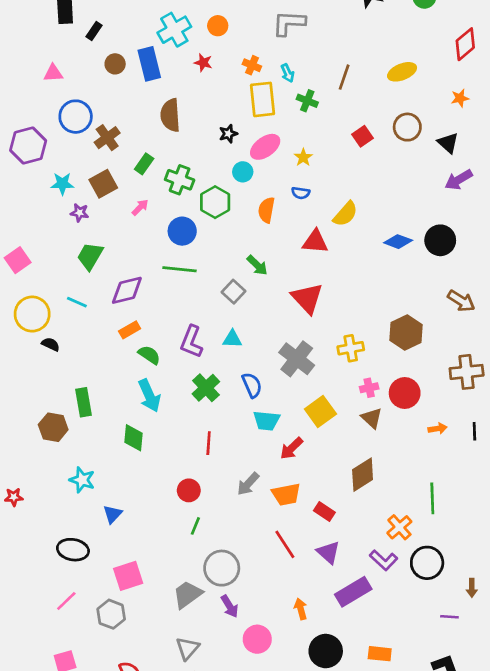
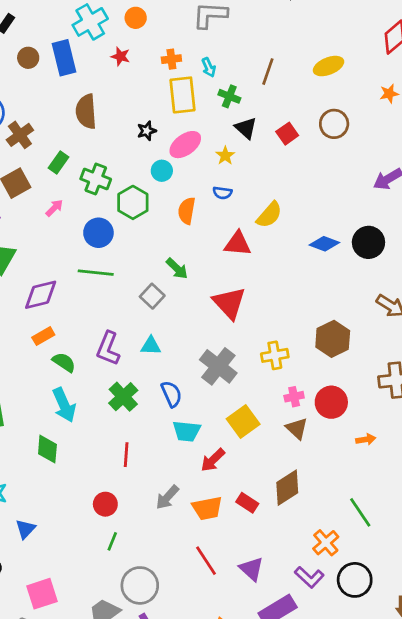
orange cross: (252, 65) -> (171, 59), turned -30
black triangle: (448, 143) -> (246, 128), moved
green line: (432, 498) -> (360, 512), turned -32
red rectangle: (324, 511) -> (247, 503), moved

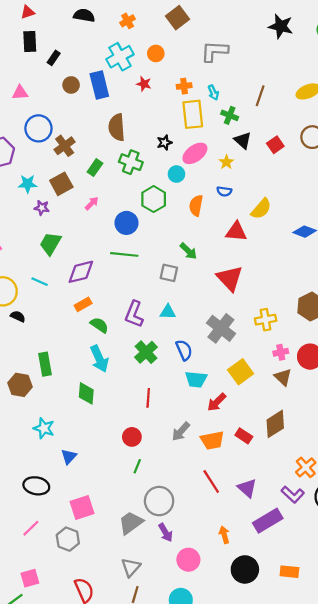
green cross: (96, 179) -> (131, 162), moved
gray square: (152, 296) -> (169, 273), turned -30

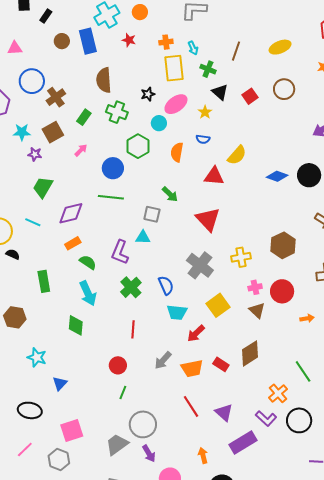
cyan triangle: (168, 312) -> (143, 237), moved
green rectangle: (45, 364) -> (44, 281), moved

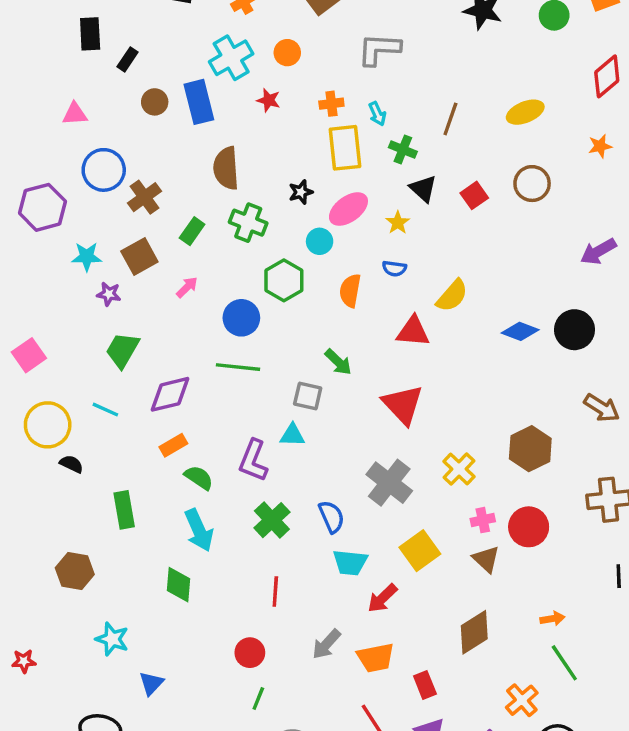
yellow cross: (241, 257) -> (459, 469), turned -36
orange arrow: (307, 318) -> (552, 619), moved
red rectangle: (221, 364) -> (425, 685), moved, turned 35

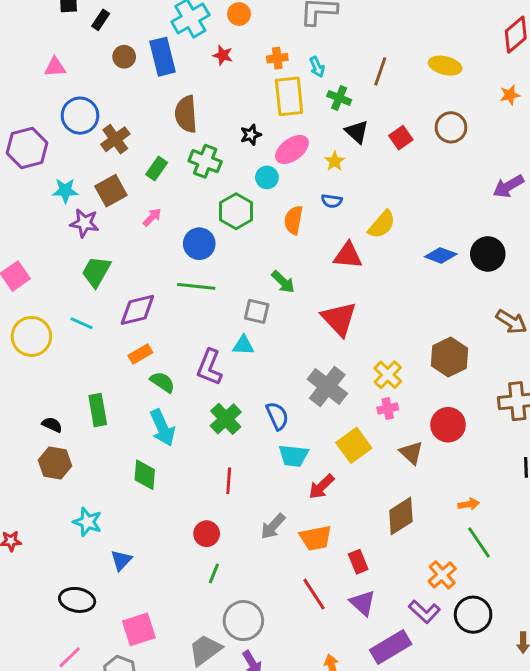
yellow ellipse: (525, 112) -> (445, 66), turned 36
purple star: (109, 294) -> (84, 223), size x1.4
black semicircle: (71, 464) -> (52, 425), moved
pink cross: (483, 520) -> (388, 409), moved

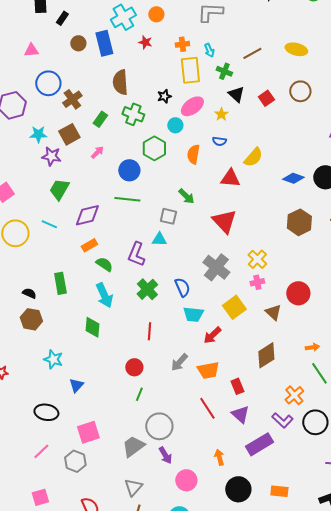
brown line: (380, 71) -> (252, 53), turned 42
brown hexagon: (449, 357) -> (299, 222), moved

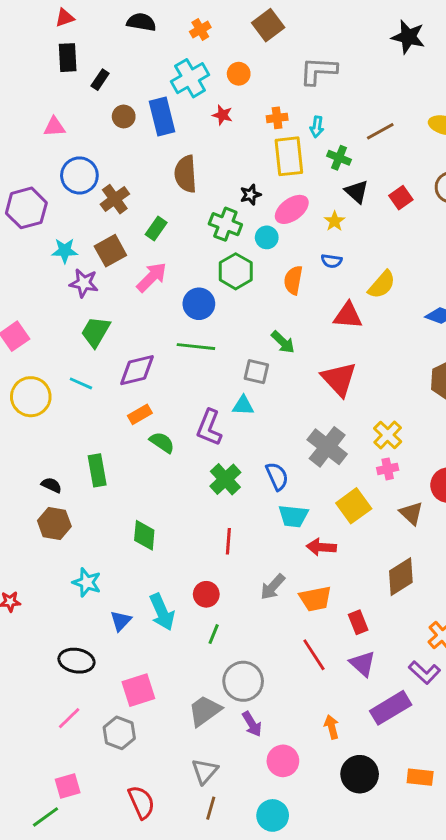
cyan arrow: (209, 50) -> (317, 127), turned 32
green cross: (133, 114) -> (225, 224), moved
pink arrow: (97, 152) -> (152, 277), size x1.6
cyan arrow: (104, 295) -> (162, 612), moved
red arrow: (212, 335) -> (321, 547), turned 48

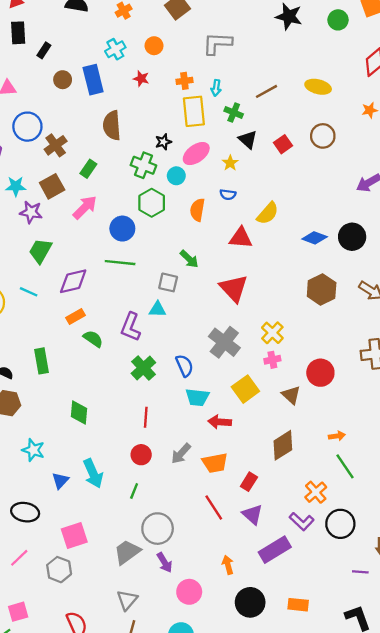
cyan cross: (190, 78) -> (115, 49), size x0.7
red circle: (206, 594) -> (141, 455), moved
red rectangle: (358, 622) -> (249, 482), turned 54

